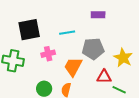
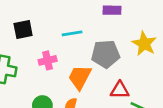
black square: (29, 30) -> (23, 30), size x0.7
yellow star: (123, 58) -> (144, 44), moved

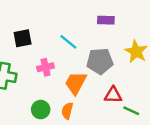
cyan line: (72, 33) -> (68, 42), turned 48

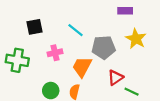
purple rectangle: (106, 20) -> (125, 11), moved
red triangle: (113, 95) -> (115, 78), turned -35

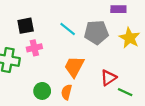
gray pentagon: (104, 47) -> (96, 32), moved
pink cross: (55, 53) -> (34, 48), moved

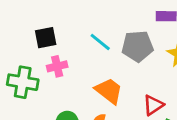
orange trapezoid: (74, 67) -> (109, 91), turned 100

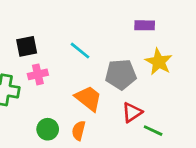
gray pentagon: (137, 46) -> (121, 74), moved

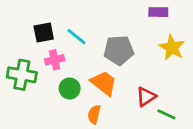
cyan line: (80, 51) -> (76, 37), moved
gray pentagon: (121, 74) -> (119, 50), moved
green circle: (48, 129) -> (70, 88), moved

